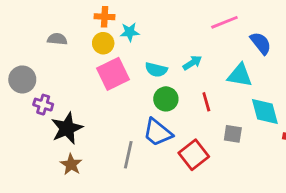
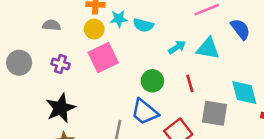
cyan semicircle: (156, 70) -> (143, 25), moved
cyan triangle: (240, 75) -> (208, 49), moved
purple cross: (43, 105) -> (61, 64), moved
gray square: (233, 134) -> (214, 113), size x1.5

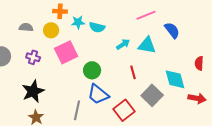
yellow circle: (94, 29) -> (51, 30), moved
green circle: (152, 81) -> (92, 70), moved
gray square: (214, 113) -> (152, 95), turned 35

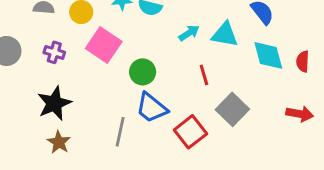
pink square: (66, 52) -> (104, 45), turned -30
cyan diamond: (175, 79) -> (268, 55), moved

